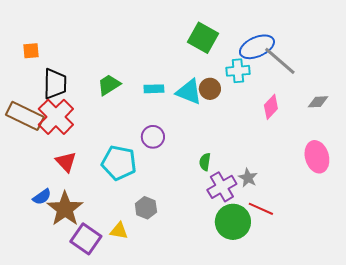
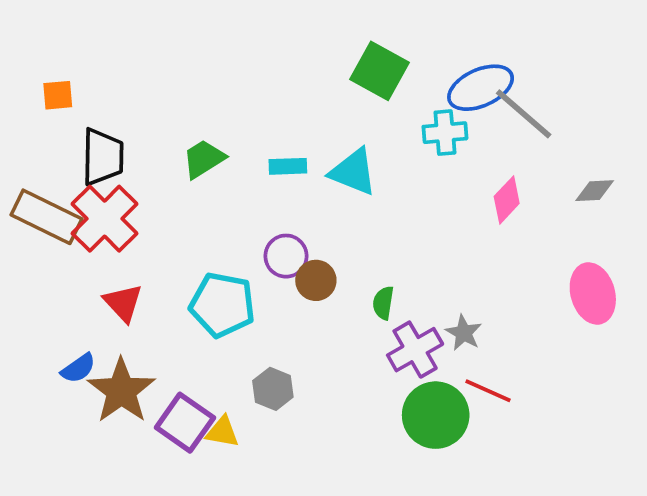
brown circle: (210, 89) -> (316, 280), moved
purple square: (86, 239) -> (185, 423), moved

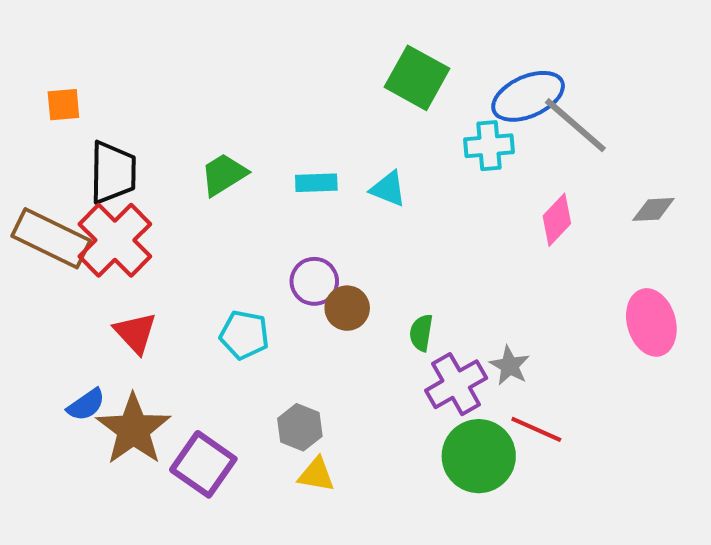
cyan triangle: (353, 172) -> (388, 189), size x0.7
cyan pentagon: (222, 305) -> (244, 335), size x0.7
yellow triangle: (222, 432) -> (316, 475), moved

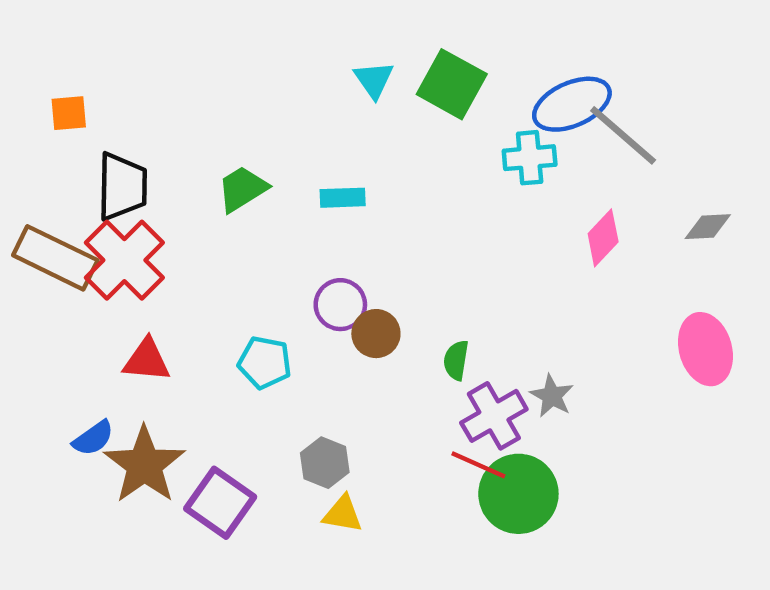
cyan triangle: (388, 189) -> (374, 80), moved, turned 33
red triangle: (135, 333) -> (147, 360), turned -42
red line: (536, 429) -> (478, 465), moved

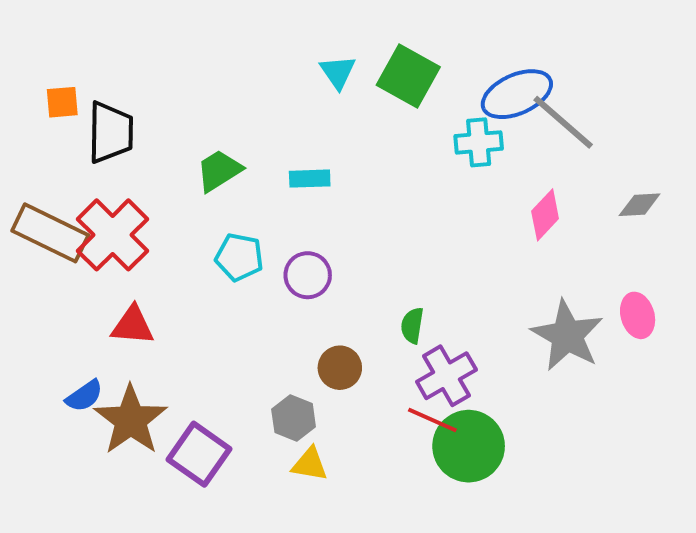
black trapezoid: (122, 187) -> (111, 132), moved
brown circle: (376, 334) -> (340, 368), moved
pink ellipse: (705, 349) -> (638, 315), size x0.7
cyan pentagon: (265, 362) -> (239, 257), moved
gray star: (552, 396) -> (567, 336), moved, size x1.8

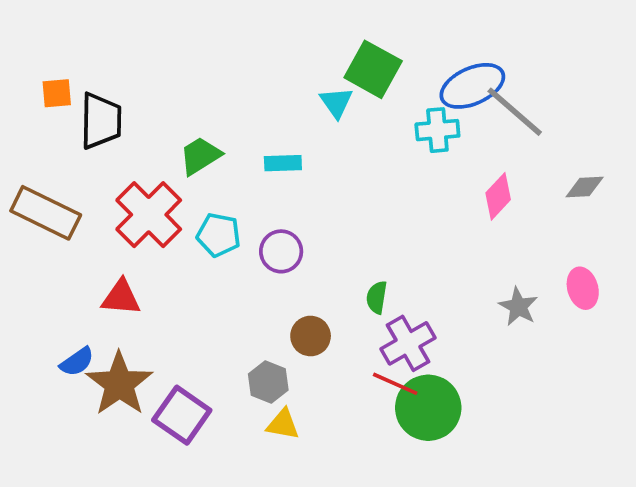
cyan triangle: (338, 72) -> (336, 102), moved
red cross: (113, 235) -> (149, 215), moved
gray star: (567, 336) -> (518, 307), size x0.6

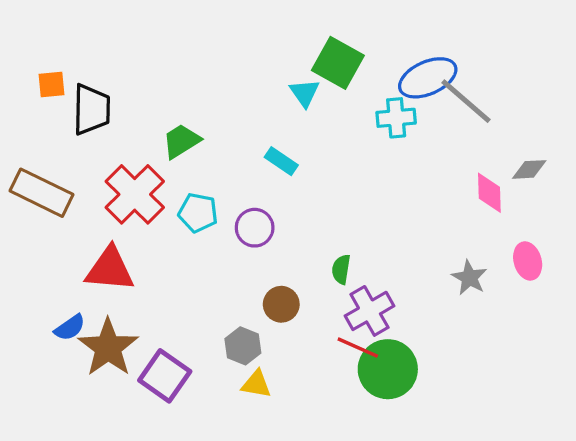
cyan rectangle: (283, 163) -> (281, 161), moved, turned 36
pink diamond: (498, 196) -> (489, 193), moved, turned -45
red triangle: (121, 297) -> (110, 269), size x1.4

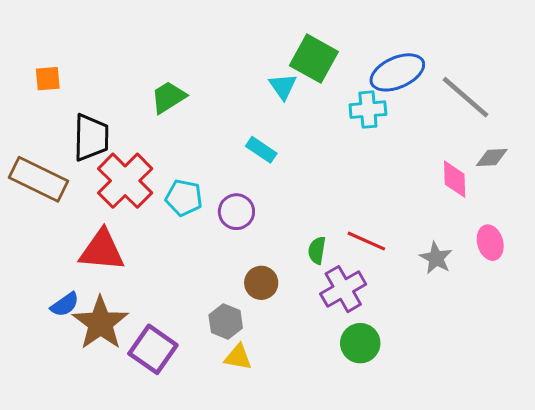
gray line: (466, 101) -> (465, 97), moved
black trapezoid: (91, 109) -> (91, 137), moved
green trapezoid: (181, 141) -> (168, 97), moved
red line: (358, 348) -> (366, 241), moved
green circle: (388, 369) -> (360, 343), size x0.7

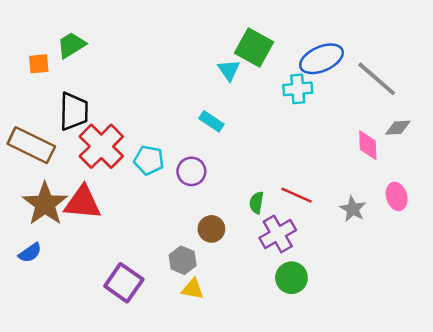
green trapezoid: (168, 97) -> (71, 45), moved
blue semicircle: (65, 304) -> (30, 253), moved
brown star: (100, 323) -> (45, 204), moved

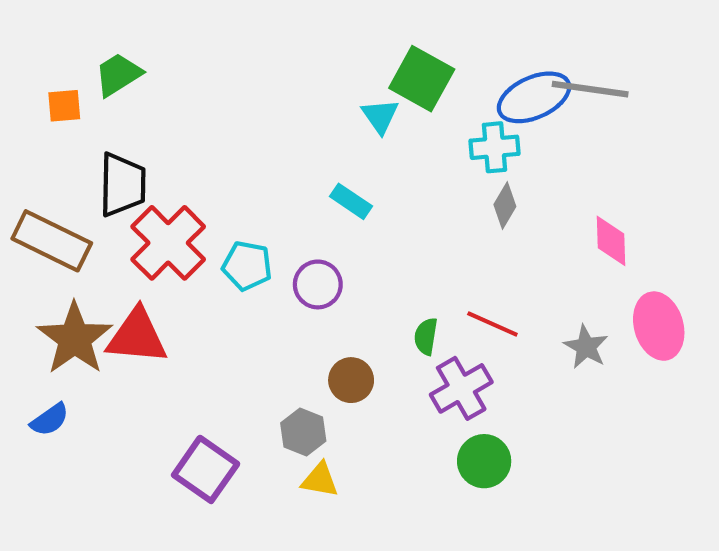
gray line: (377, 79) -> (590, 89), moved, turned -33
gray diamond: (398, 128) -> (505, 205), moved, turned -56
pink ellipse: (397, 196) -> (659, 326), size x1.4

